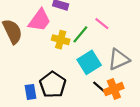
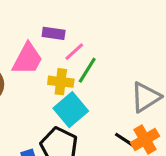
pink line: (102, 24) -> (74, 52), moved, turned -72
cyan square: (89, 62) -> (71, 110), moved

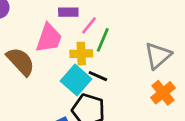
cyan square: (71, 110) -> (76, 80), moved
black line: (125, 140) -> (98, 76), moved

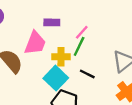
pink line: (89, 25) -> (82, 32), moved
black line: (98, 76) -> (87, 74), moved

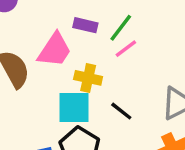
green line: (79, 46) -> (121, 28), moved
cyan square: (56, 78) -> (74, 107), turned 35

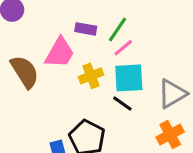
yellow cross: (88, 78) -> (91, 76), turned -30
cyan square: (74, 107) -> (129, 78), moved

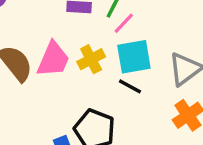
pink trapezoid: (60, 53) -> (53, 59), moved

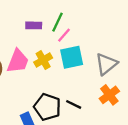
black line: (130, 86) -> (74, 104), moved

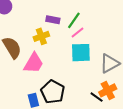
yellow cross: (43, 60) -> (41, 36), moved
pink trapezoid: (18, 61) -> (34, 63), moved
black line: (74, 104) -> (97, 97), moved

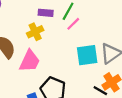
cyan square: (81, 53) -> (87, 55), moved

